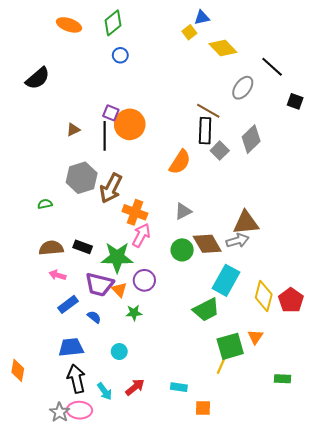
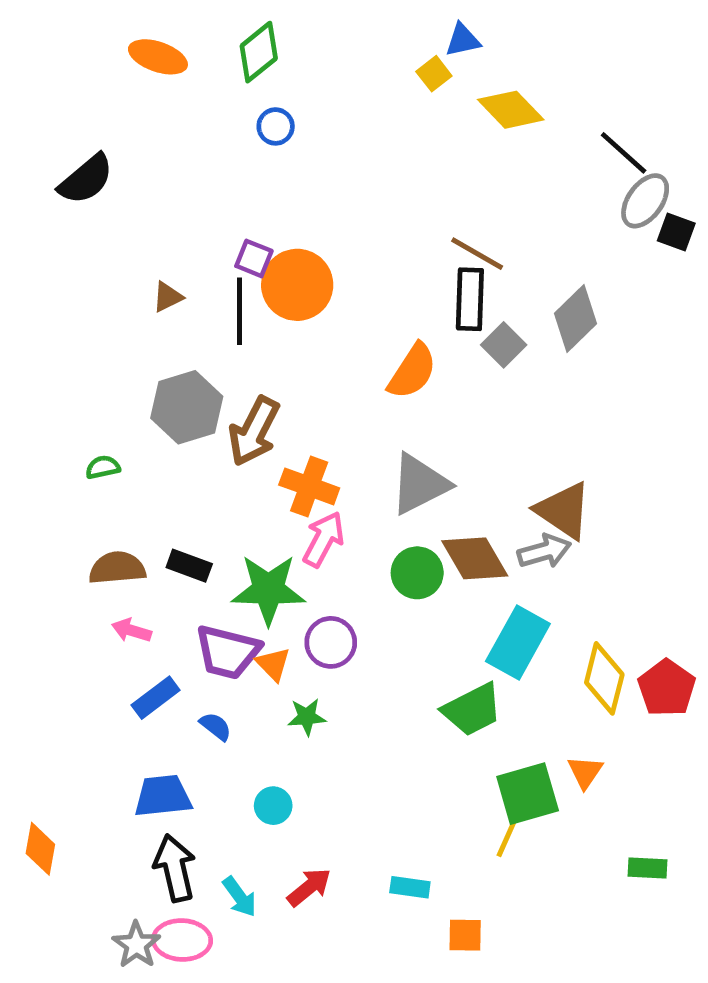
gray ellipse: (243, 88) -> (645, 201), moved
gray triangle: (183, 211) -> (420, 484), size x1.6
brown triangle: (246, 223) -> (564, 510), turned 40

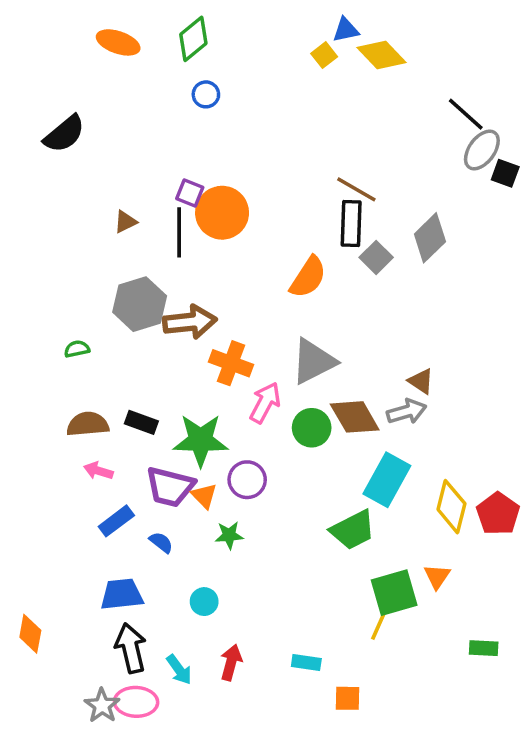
yellow diamond: (511, 110) -> (382, 55), moved
brown arrow: (254, 431) -> (190, 322), turned -123
brown triangle: (564, 510) -> (421, 381), size x0.6
pink arrow: (324, 539) -> (265, 403), moved
red arrow: (309, 887) -> (231, 662), turned -36

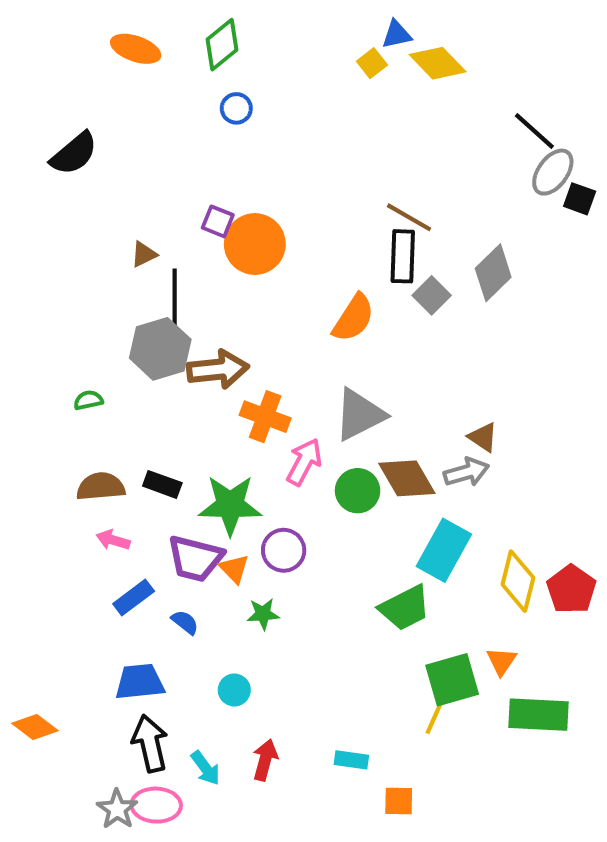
black line: (179, 232) -> (175, 297), moved
orange diamond: (30, 634) -> (35, 727), turned -63
green rectangle: (484, 648) -> (538, 715), moved, size x1.8

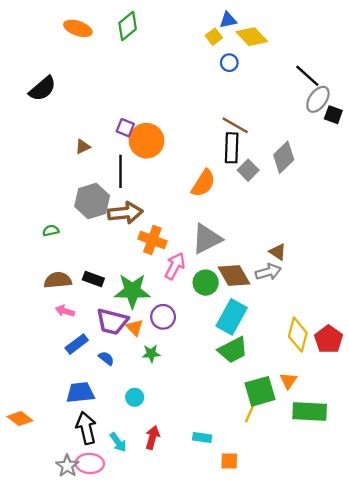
blue circle: (236, 108) -> (229, 63), moved
black line: (175, 297) -> (120, 171), moved
cyan rectangle: (444, 550) -> (232, 317), moved

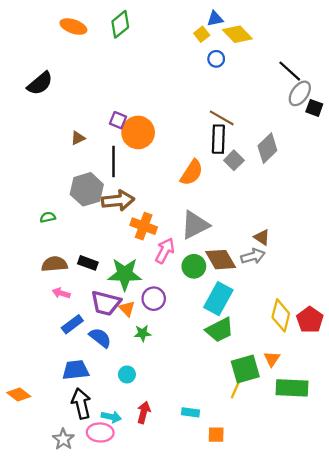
blue semicircle: (106, 358) -> (100, 338), size x1.5
cyan arrow: (118, 442) -> (111, 417), turned -42
pink ellipse: (90, 463) -> (100, 432), moved

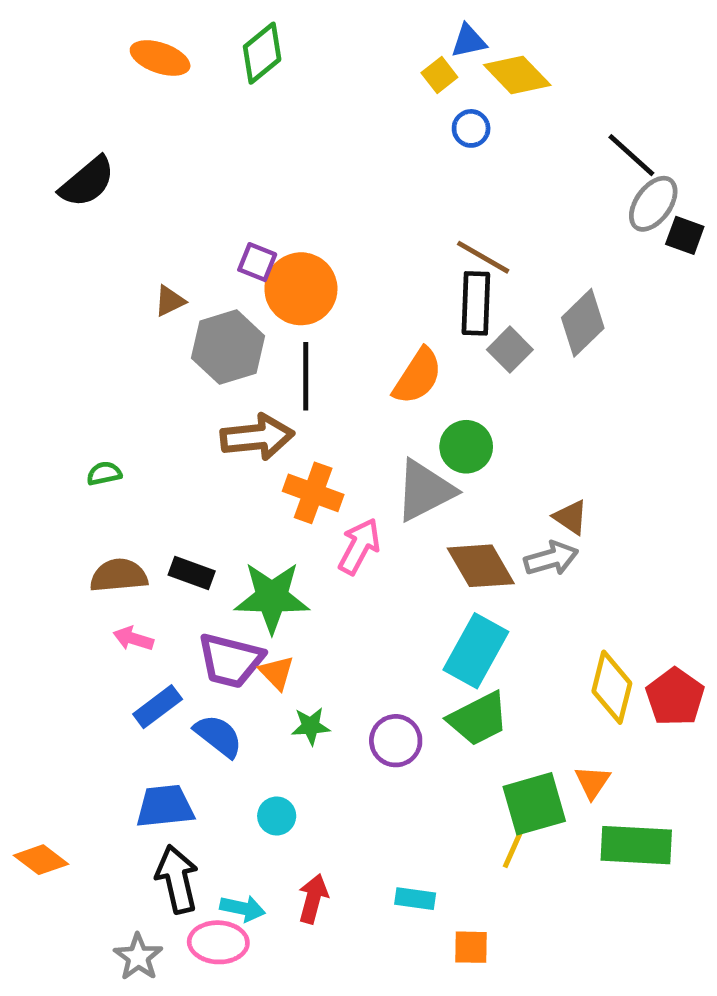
black line: (114, 161) -> (306, 376), moved
gray hexagon: (87, 189) -> (228, 347), moved
green circle: (194, 266) -> (466, 447), moved
purple circle: (154, 299) -> (396, 741), moved

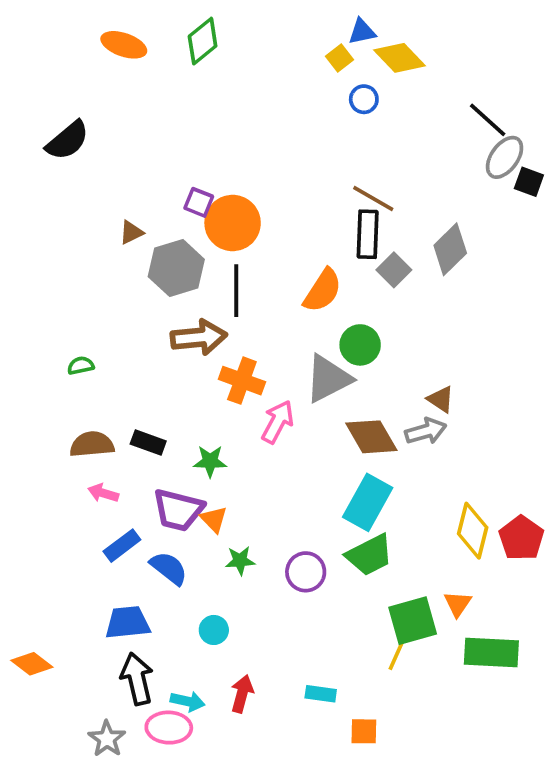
green star: (272, 597) -> (210, 461), size x0.6

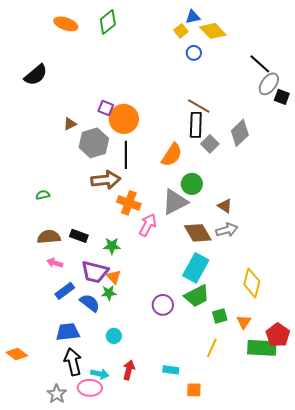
brown triangle: (441, 399) -> (225, 206), moved
red pentagon: (521, 538) -> (278, 335), moved
green star: (240, 561) -> (109, 293), moved
green square: (413, 621) -> (220, 316), moved, size x0.6

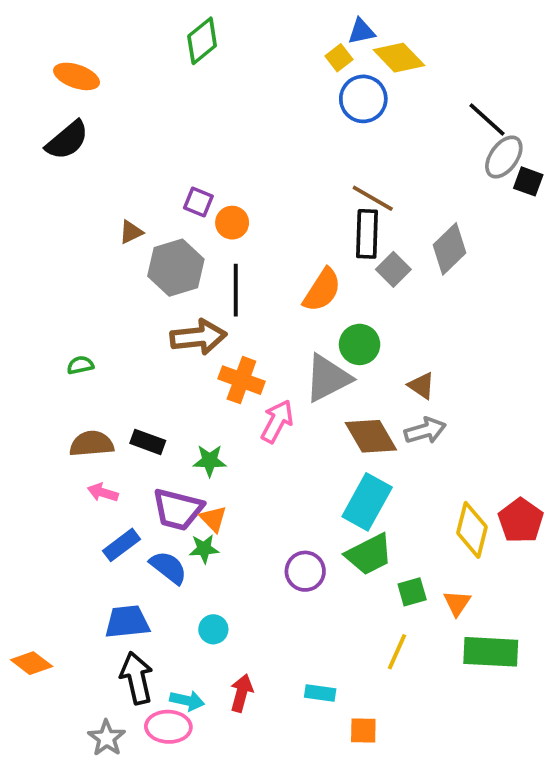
orange ellipse: (66, 24) -> (77, 76), moved
blue circle: (194, 53) -> (363, 99), size x1.6
orange circle: (124, 119) -> (232, 223), size x0.6
red pentagon: (278, 335) -> (521, 521), moved

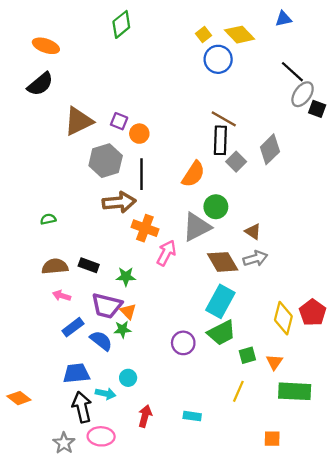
blue triangle: (361, 31) -> (283, 19), moved
brown triangle: (131, 232) -> (79, 121), moved, size x2.0
cyan arrow: (187, 701) -> (106, 394), moved
orange square: (363, 731) -> (272, 439), moved

